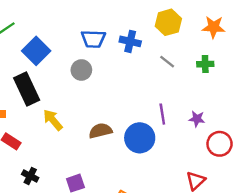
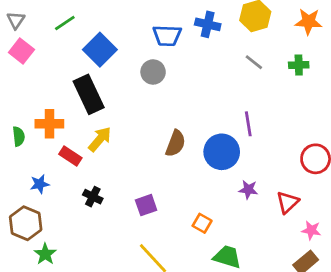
blue cross: (130, 41) -> (208, 24), moved
purple star: (197, 119) -> (248, 190), moved
yellow arrow: (53, 120) -> (100, 139), moved, turned 80
brown semicircle: (100, 131) -> (175, 143), turned 125

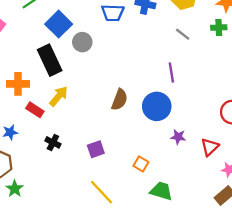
green cross: (299, 65) -> (219, 27), moved
gray circle: (153, 72) -> (82, 42), moved
purple line: (248, 124) -> (171, 73), moved

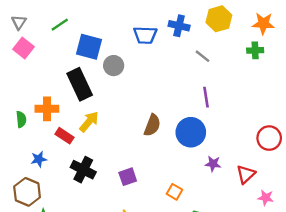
blue square: (59, 24) -> (89, 47), turned -30
gray line: (183, 34) -> (202, 56), moved
black cross: (53, 142) -> (83, 170), size x1.5

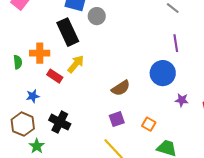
brown semicircle: (152, 125) -> (121, 88), moved, turned 36
black cross: (83, 170) -> (60, 122), moved
purple square: (128, 177) -> (117, 119), moved

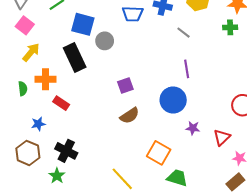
yellow arrow: (76, 64) -> (31, 52), moved
purple square: (117, 119) -> (125, 85), moved
orange square: (149, 124) -> (159, 153), size x1.6
green star: (37, 146) -> (57, 176), moved

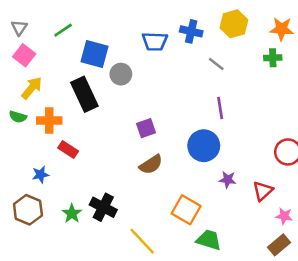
green semicircle: (23, 89) -> (18, 117), moved, turned 112
black cross: (66, 151) -> (103, 207), moved
green star: (57, 176) -> (72, 214), moved

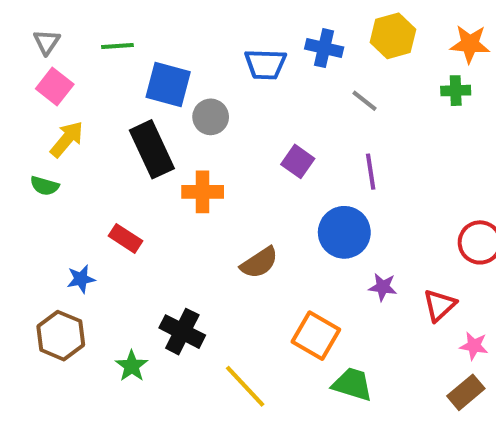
green line: (63, 30) -> (117, 46), turned 30
orange cross: (49, 121) -> (203, 192), moved
purple square: (146, 128) -> (298, 161), moved, turned -36
green star: (72, 214) -> (132, 366), moved

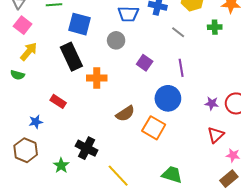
green cross: (456, 91) -> (215, 27), moved
gray circle: (211, 117) -> (116, 40), moved
purple star: (383, 287) -> (212, 103), moved
orange square: (316, 336) -> (154, 128), moved

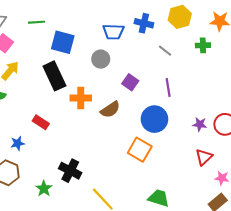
brown semicircle: (125, 114) -> (110, 110), moved

